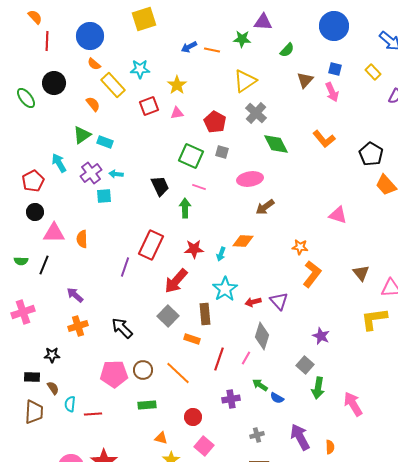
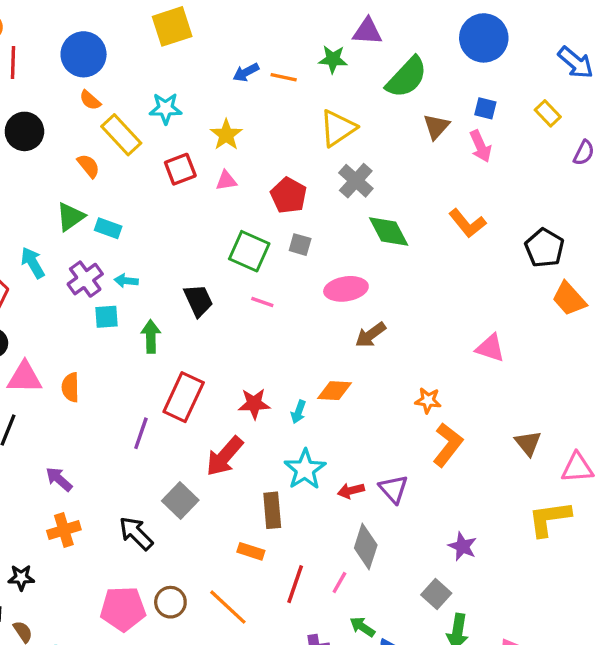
green semicircle: (287, 50) -> (407, 77), size x1.8
green arrow: (185, 208) -> (151, 336), moved
gray square: (168, 316) -> (180, 500), moved

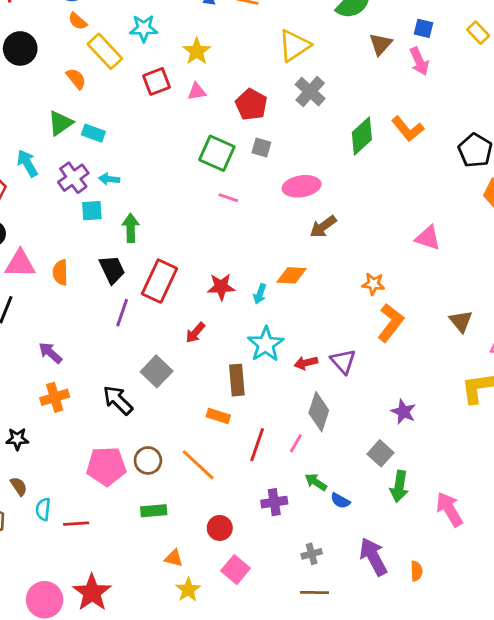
green diamond: (389, 231) -> (362, 136), moved, turned 75
black trapezoid: (198, 300) -> (112, 270), moved
red arrow: (225, 456) -> (195, 333), size x0.6

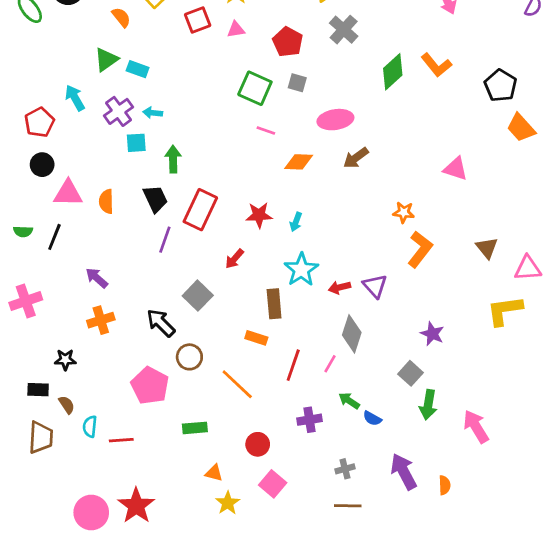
orange diamond: (291, 275) -> (299, 162), moved
brown circle: (148, 460) -> (189, 357), moved
pink pentagon: (106, 466) -> (150, 386), turned 30

